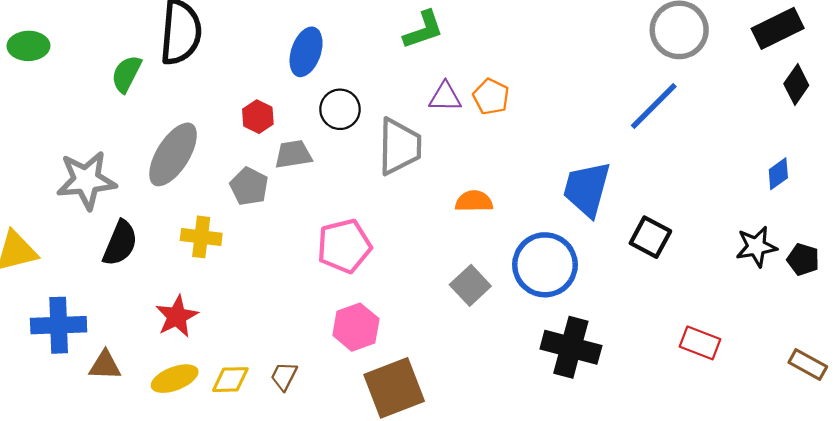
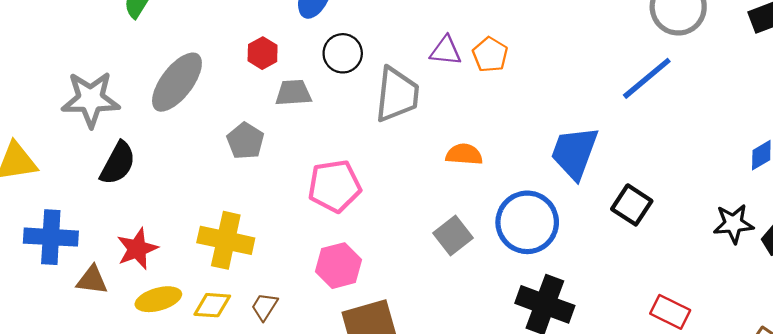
gray pentagon: (249, 186) -> (245, 141), moved
yellow cross: (201, 237) -> (226, 240), moved, size x1.4
red star: (177, 316) -> (137, 249), moved

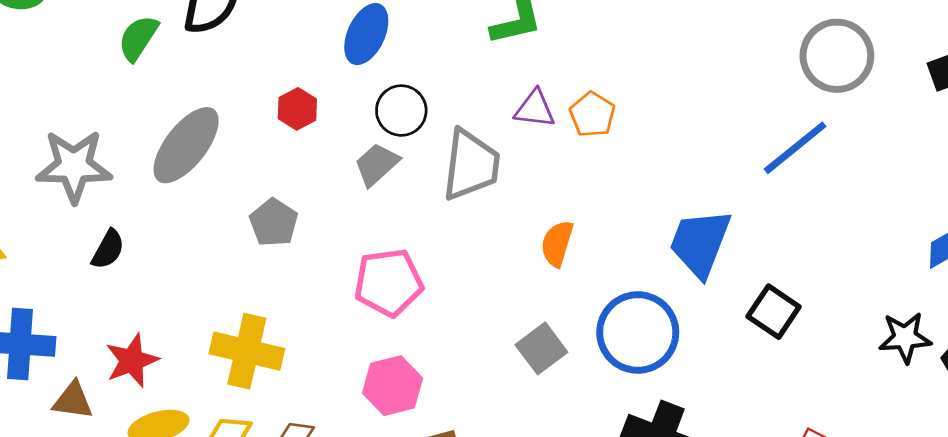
gray trapezoid: (293, 93) -> (377, 164), moved, turned -39
orange semicircle: (464, 154) -> (557, 243), turned -78
black semicircle: (118, 163) -> (108, 249), size x0.7

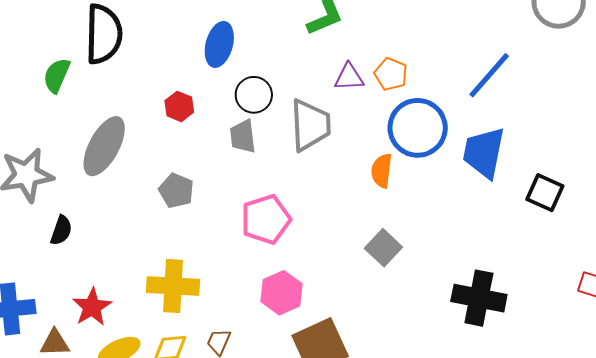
blue line: (795, 148) -> (489, 75), moved
gray trapezoid: (377, 164) -> (243, 136), turned -45
blue circle: (638, 332) -> (418, 128), moved

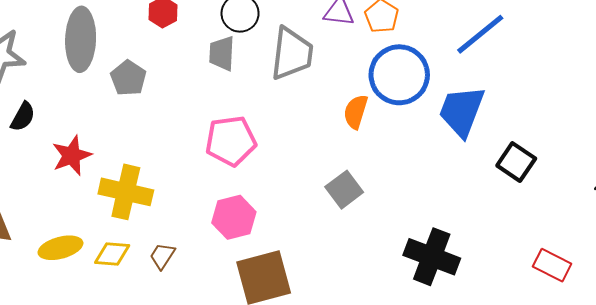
gray ellipse: (104, 146) -> (81, 39), turned -36
gray pentagon: (176, 191) -> (128, 78), moved
red star: (92, 307) -> (72, 156), moved

